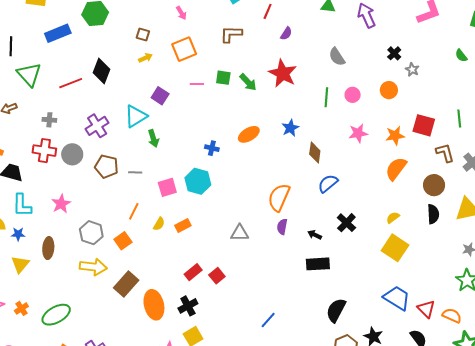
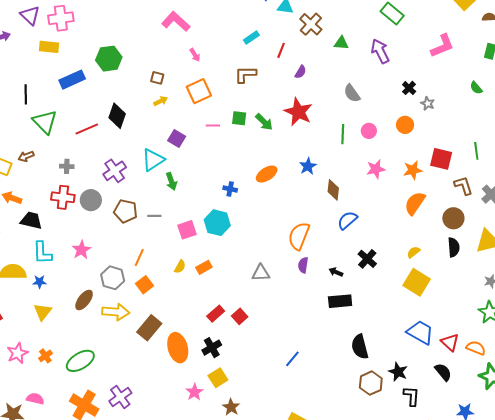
orange line: (134, 211) -> (139, 258), moved
brown ellipse: (48, 248) -> (84, 300), moved, turned 35
black semicircle: (336, 310) -> (360, 347), turned -40

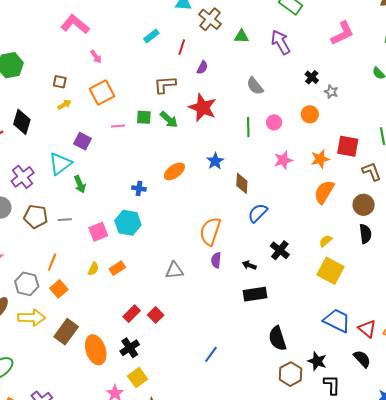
brown L-shape: (245, 74) -> (165, 85), moved

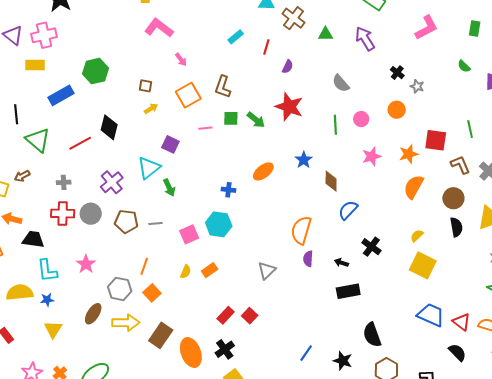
brown L-shape: (165, 85) -> (223, 87), moved, turned -65
gray triangle: (174, 270) -> (267, 270), turned -36
black star: (317, 361) -> (343, 361), moved

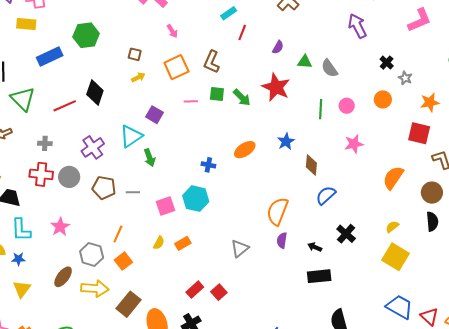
green triangle: (326, 34) -> (305, 62), moved
red line: (266, 47) -> (242, 33), moved
orange star: (409, 154) -> (430, 102), moved

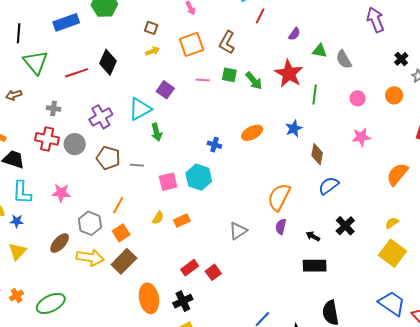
green line: (321, 109) -> (315, 95), moved
pink star: (60, 227) -> (61, 193), turned 30
brown rectangle: (128, 304) -> (124, 261), moved

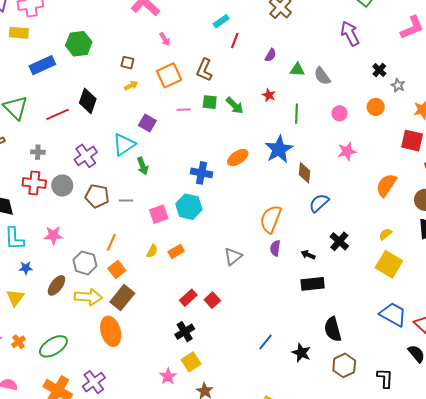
red star: (289, 74) -> (269, 95), size x0.5
blue star: (294, 128) -> (279, 149), size x1.6
blue cross: (214, 145) -> (201, 173), size x1.5
blue star: (17, 221) -> (26, 268), moved
orange ellipse: (149, 298) -> (111, 331), moved

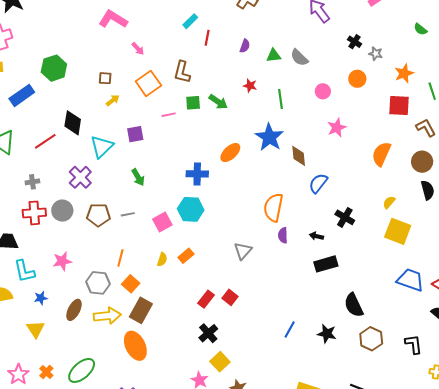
purple square: (147, 123) -> (135, 134), turned -30
cyan triangle: (124, 145) -> (102, 147), moved

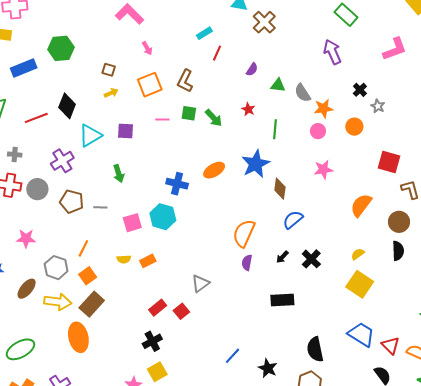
orange star: (404, 73) -> (324, 108), moved
black arrow: (316, 236) -> (282, 257), moved, turned -72
gray triangle: (243, 251) -> (200, 283), moved
yellow semicircle: (162, 259) -> (124, 259), turned 56
black semicircle: (354, 305) -> (315, 349), moved

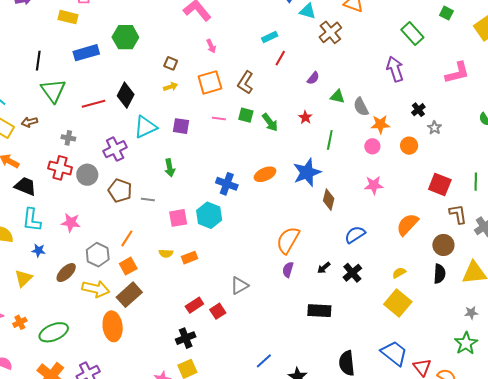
blue semicircle: (293, 220) -> (355, 235), moved

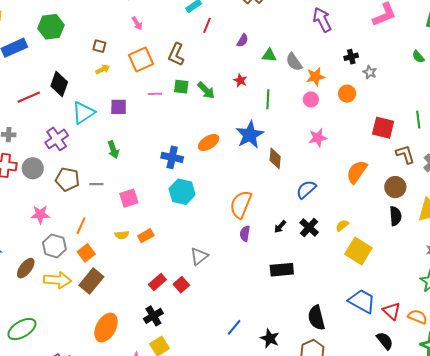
black cross: (418, 110) -> (351, 57), turned 32
cyan hexagon: (209, 215) -> (182, 192), moved
pink star: (71, 223) -> (40, 215), moved
yellow semicircle: (399, 273) -> (342, 225), moved
orange ellipse: (113, 326) -> (106, 328), moved, turned 44

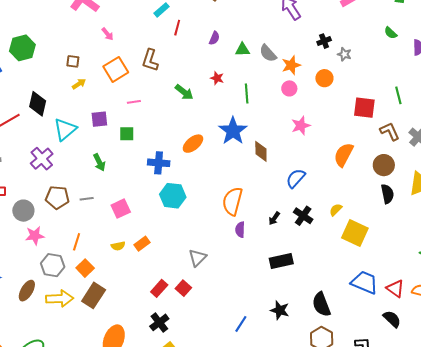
green square: (181, 87) -> (127, 134), moved
gray circle: (33, 168) -> (23, 211), moved
black star: (270, 338) -> (280, 310), moved

